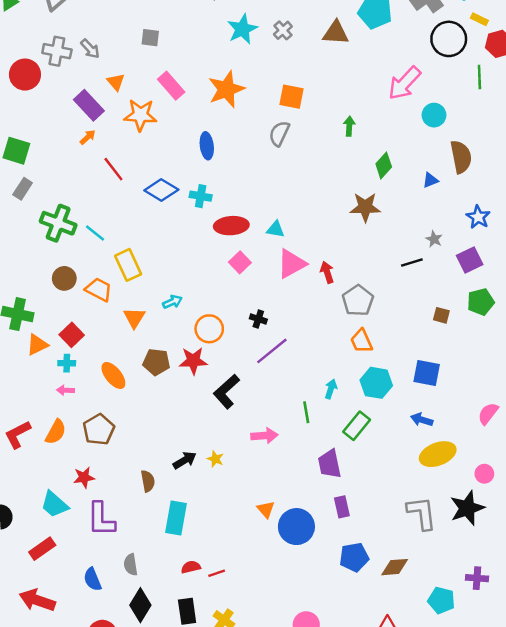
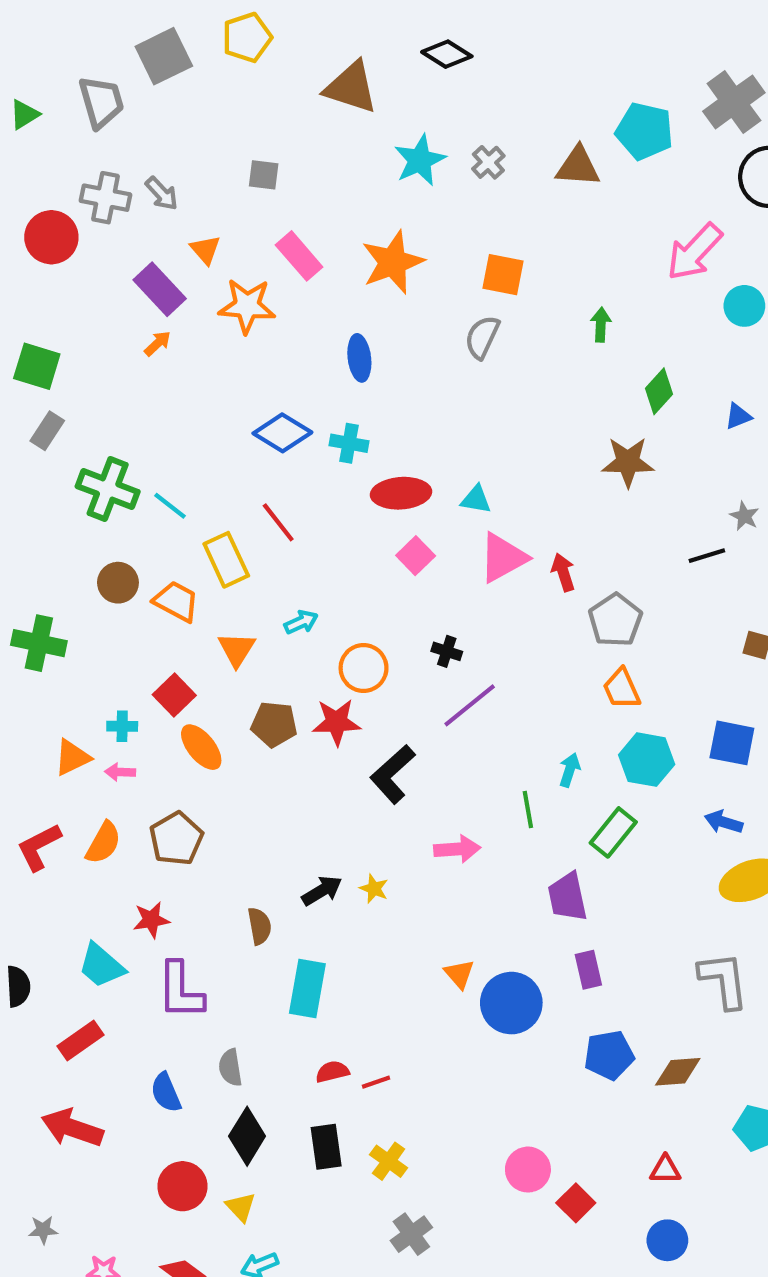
red line: (113, 169) -> (278, 522), moved
red square: (72, 335) -> (174, 695), moved
orange triangle: (37, 345) -> (72, 757), moved

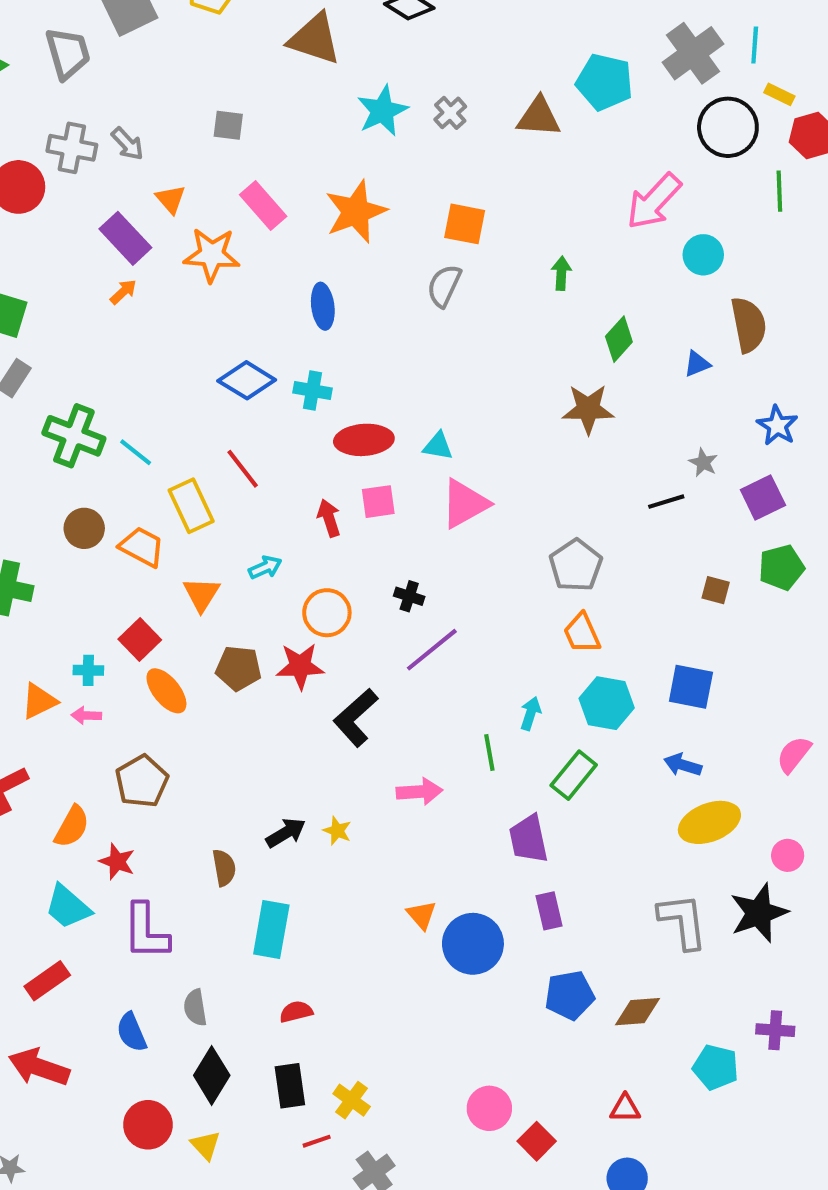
pink square: (416, 556) -> (378, 502), turned 36
red arrow: (563, 572) -> (329, 518), moved
orange semicircle: (103, 843) -> (72, 827), moved
red star: (151, 920) -> (117, 862), turned 30
red line: (376, 1082) -> (317, 1141), moved

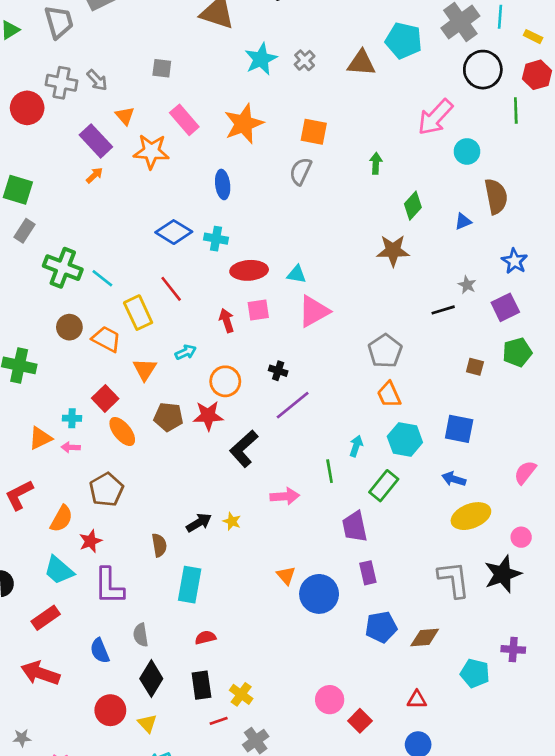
yellow rectangle: (779, 94) -> (533, 37), moved
red star: (117, 862) -> (91, 541), turned 30

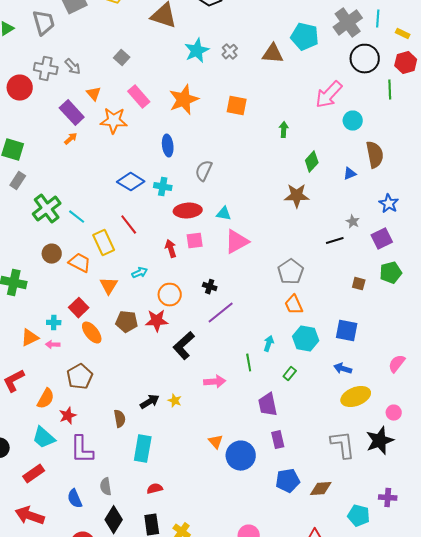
gray square: (162, 68) -> (122, 58), turned 35
gray semicircle: (301, 171) -> (204, 171), moved
green cross: (63, 268) -> (47, 209), turned 32
green rectangle: (384, 486) -> (290, 374), size x0.6

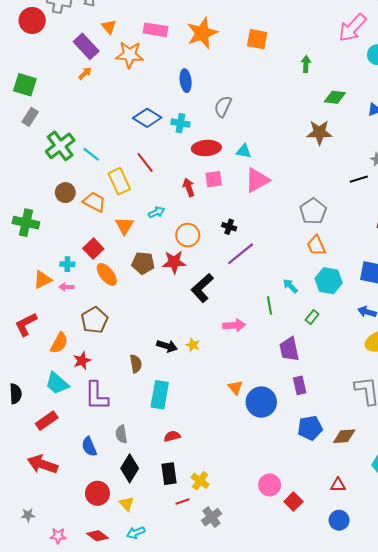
pink rectangle: (139, 97) -> (156, 30), turned -40
green diamond: (312, 162) -> (335, 97), turned 55
cyan arrow: (269, 344) -> (290, 286), turned -63
black arrow: (150, 402) -> (167, 346), turned 48

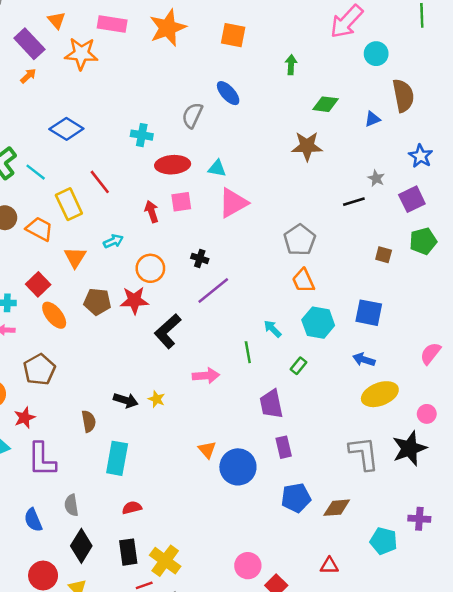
blue ellipse: (186, 81) -> (228, 93), moved, turned -35
blue diamond: (147, 118) -> (66, 129), moved
yellow cross: (200, 481) -> (165, 561), size x1.4

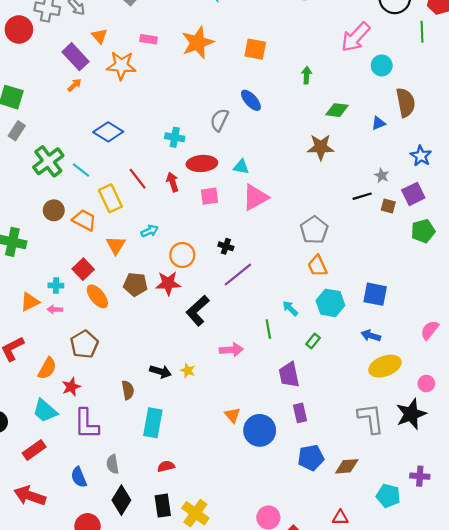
pink rectangle: (112, 24) -> (149, 39), size x0.7
red arrow: (152, 212) -> (173, 182), moved
brown square: (384, 255) -> (388, 206), moved

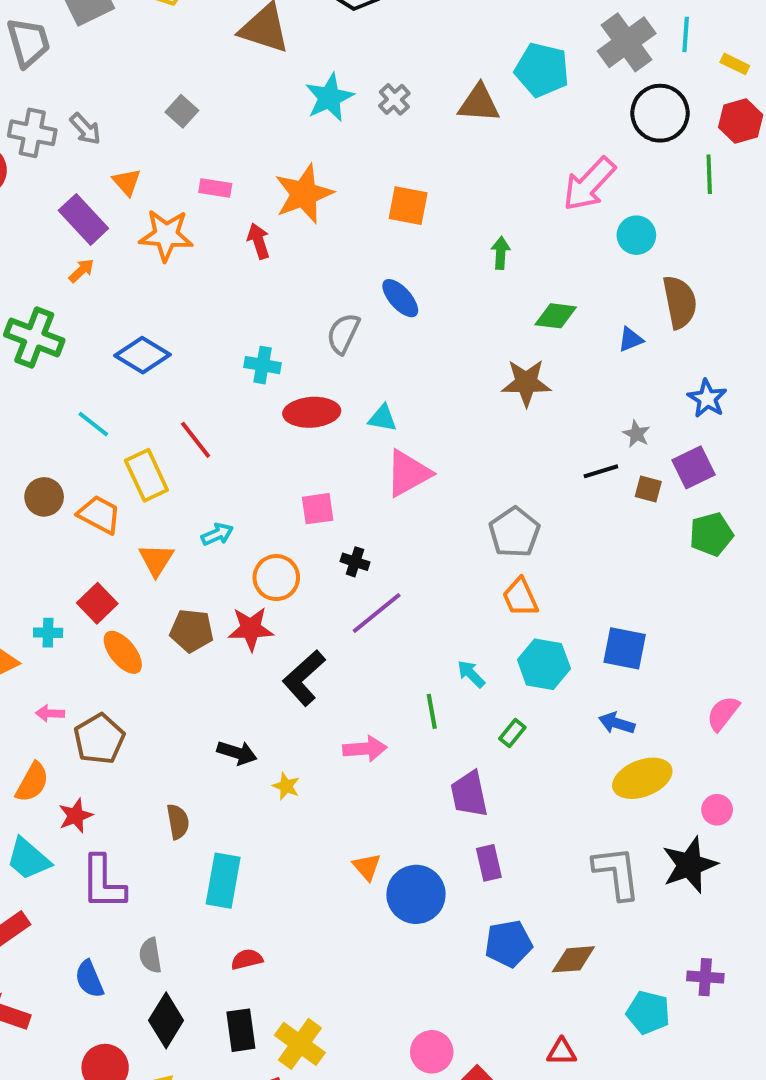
green cross: (48, 161) -> (34, 337), moved, turned -32
red arrow: (173, 182) -> (259, 241), moved
pink square: (210, 196) -> (318, 509), moved
pink arrow: (55, 309) -> (50, 713), moved
black arrow: (161, 372) -> (237, 753), moved

